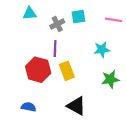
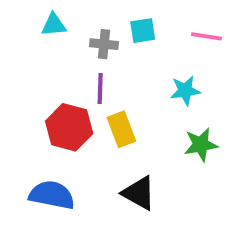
gray cross: (57, 24) -> (104, 44), turned 32
blue semicircle: (29, 107) -> (52, 195), size x1.6

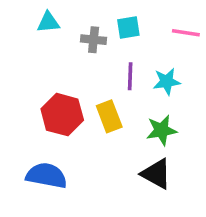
purple line: (100, 89) -> (130, 76), moved
green star: (201, 145) -> (161, 130), moved
black triangle: (139, 193) -> (156, 174), moved

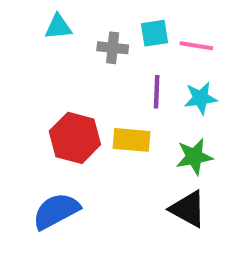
pink line: (186, 33) -> (196, 46), moved
yellow rectangle: (109, 116) -> (131, 140), turned -64
blue semicircle: (47, 176) -> (56, 211), turned -39

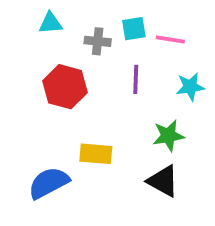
cyan star: (201, 98) -> (190, 87), moved
red hexagon: (75, 138) -> (65, 87), moved
yellow rectangle: (131, 140) -> (96, 154), moved

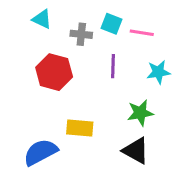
cyan triangle: (50, 23) -> (42, 19), turned 30
cyan square: (134, 29) -> (112, 24), turned 30

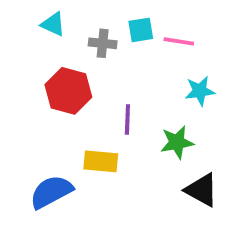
cyan square: (112, 24) -> (141, 30), turned -30
purple line: (113, 66) -> (127, 119), moved
black triangle: (136, 151) -> (202, 190), moved

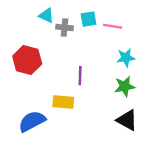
cyan triangle: (53, 24) -> (46, 15), moved
red hexagon: (68, 91) -> (27, 60), moved
green star: (177, 142) -> (125, 86), moved

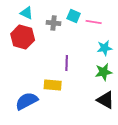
cyan triangle: (46, 15) -> (27, 13), moved
cyan square: (89, 19) -> (74, 16), turned 32
red hexagon: (27, 60) -> (23, 37), moved

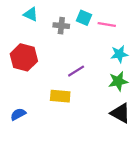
red hexagon: (23, 37) -> (24, 57), moved
purple line: (67, 63) -> (76, 71), turned 56
blue semicircle: (27, 101) -> (18, 114), moved, size x0.6

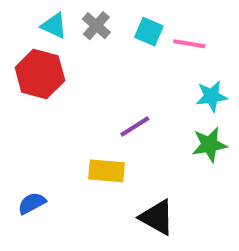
gray cross: (61, 26) -> (96, 26), moved, turned 35
red hexagon: (24, 57) -> (40, 74), moved
black triangle: (120, 113) -> (157, 217), moved

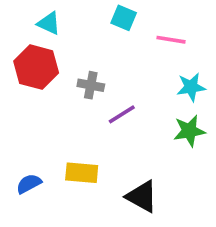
gray cross: (96, 26) -> (91, 85), moved, turned -30
cyan square: (149, 32) -> (124, 18), moved
yellow rectangle: (107, 171) -> (82, 173), moved

